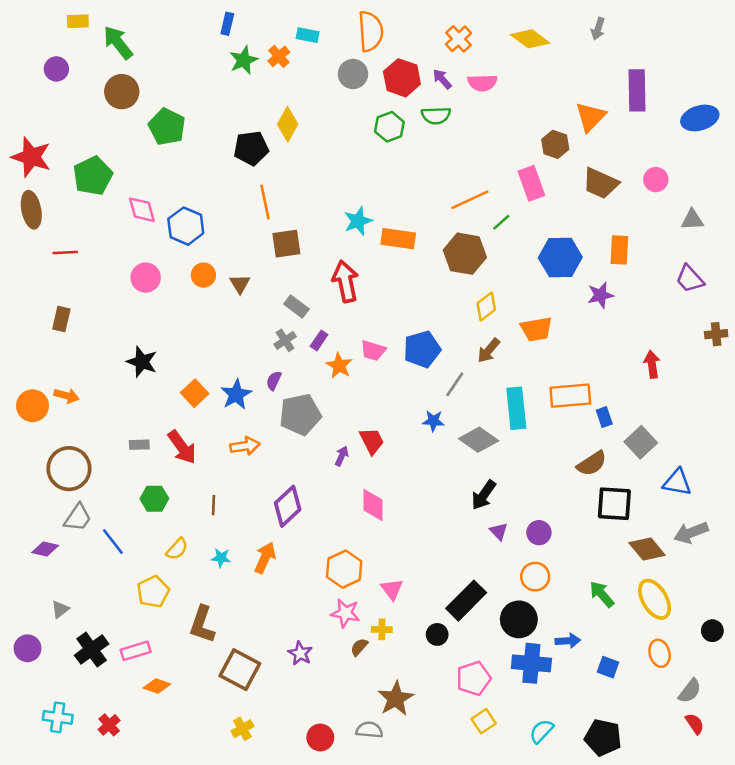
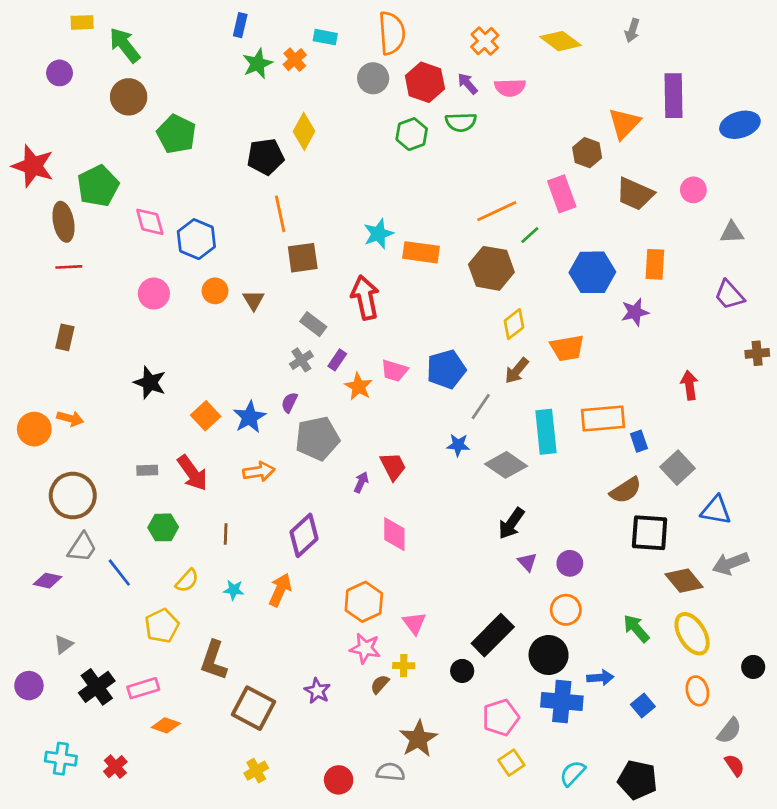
brown ellipse: (31, 210) -> (63, 222), moved
blue square: (608, 667) -> (643, 705), turned 30

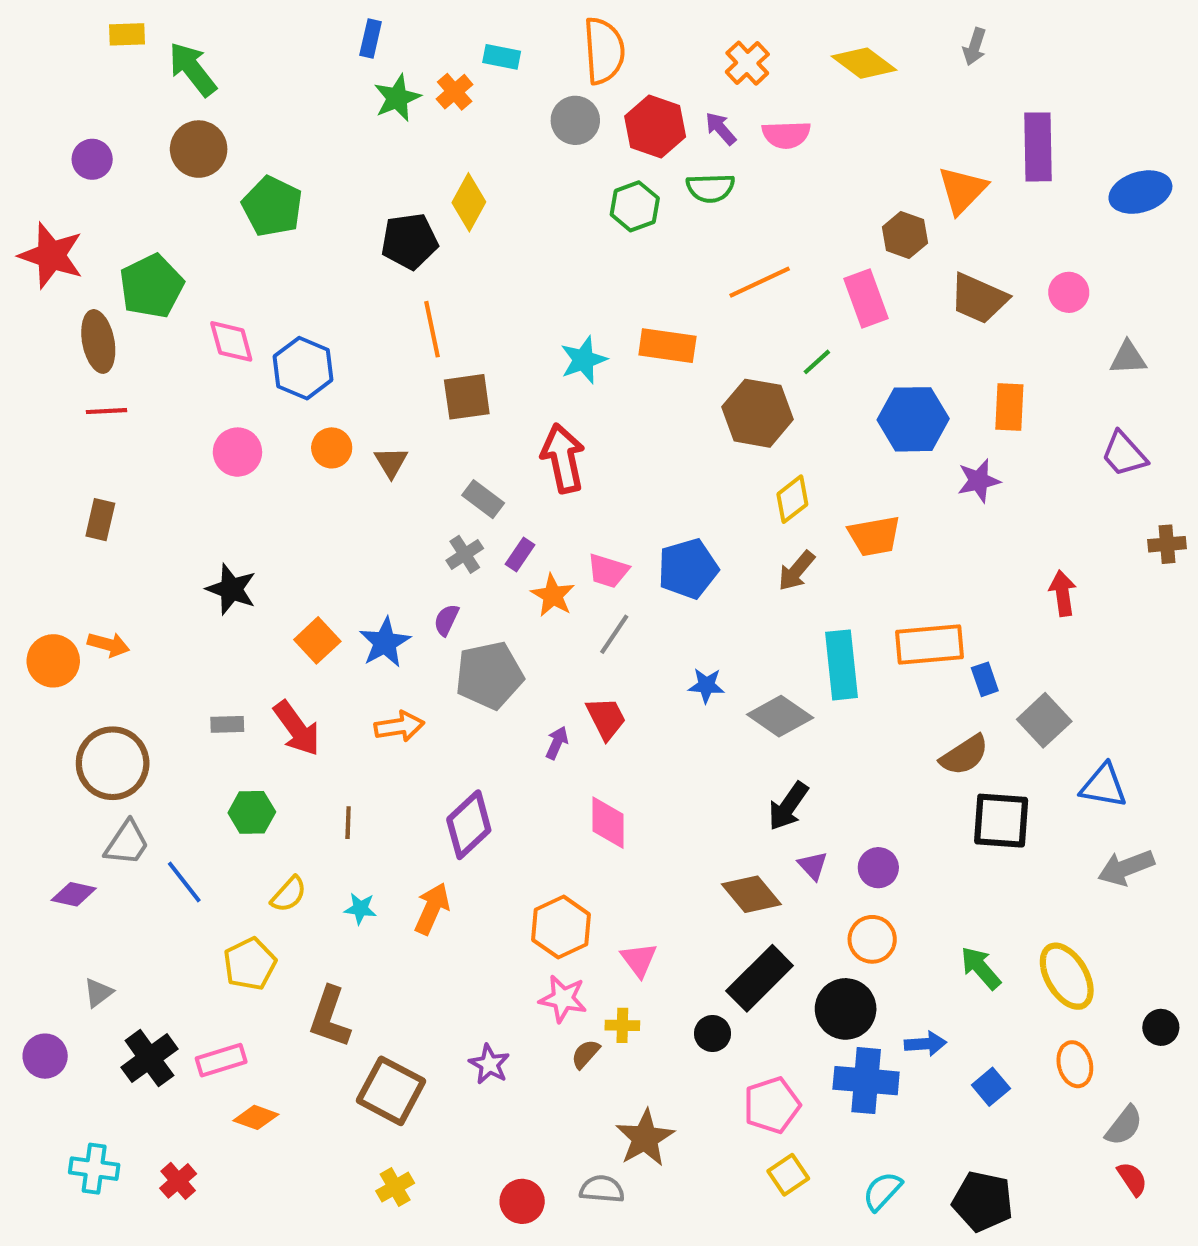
purple circle: (60, 73) -> (92, 159), moved
orange line: (497, 211) -> (760, 282), moved
orange rectangle: (421, 252) -> (667, 346), moved
gray line: (481, 406) -> (614, 634), moved
brown diamond: (684, 581) -> (751, 894), moved

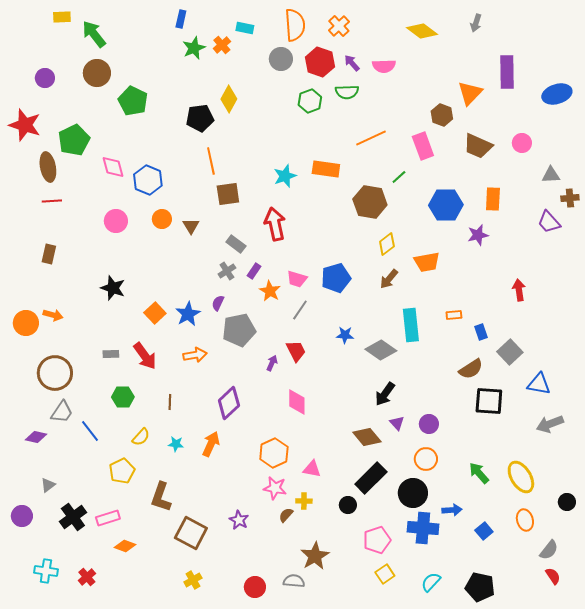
orange cross: (747, 63) -> (339, 26), moved
brown cross: (1167, 544) -> (570, 198), moved
orange rectangle: (930, 644) -> (454, 315), size x0.5
pink triangle: (639, 960) -> (312, 469), turned -42

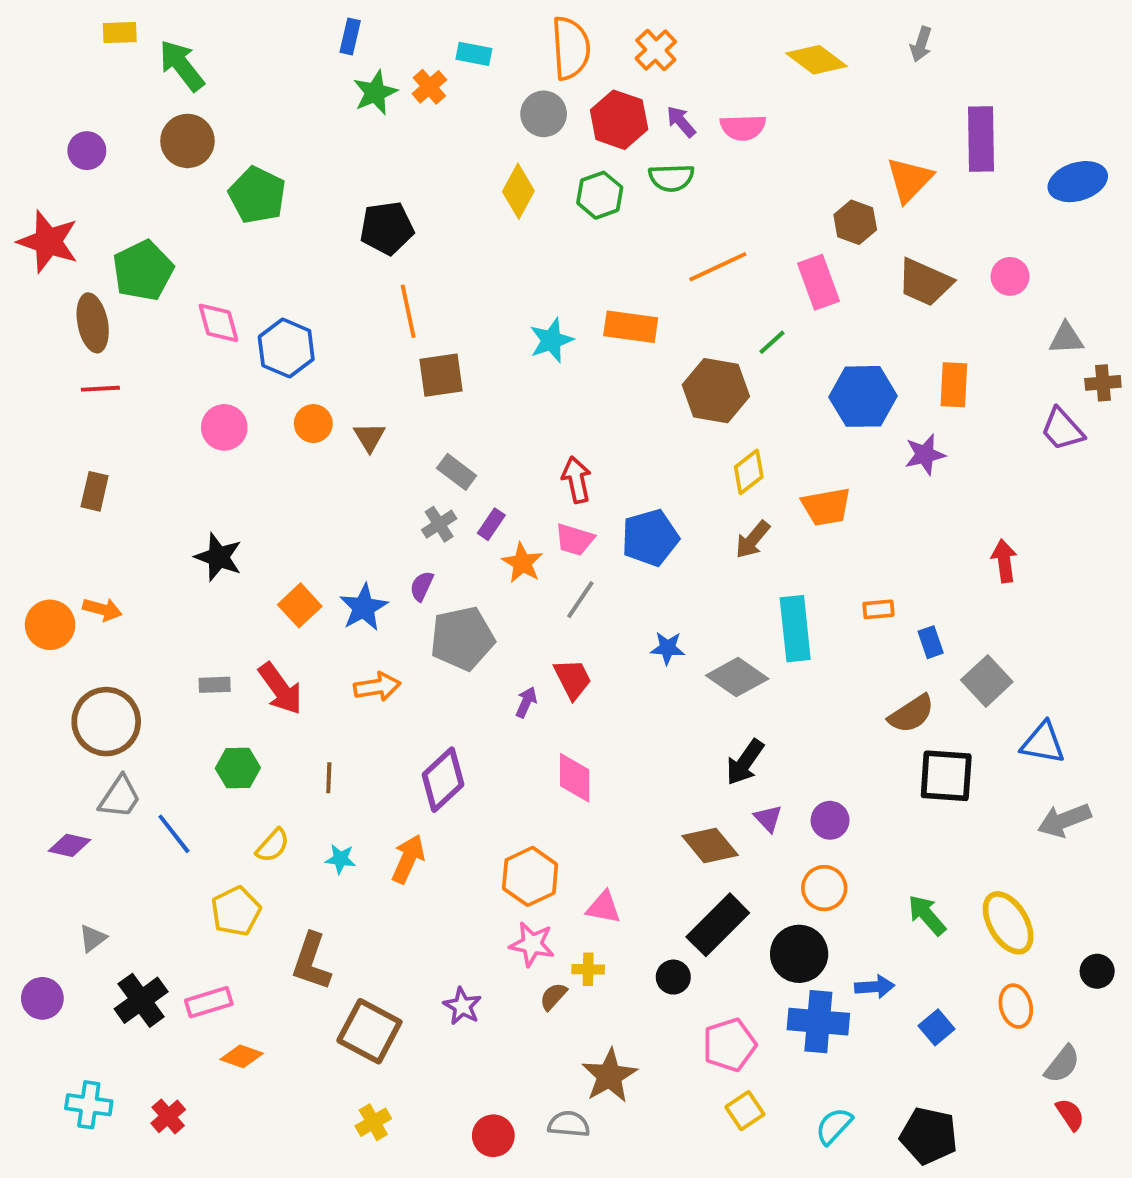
yellow diamond: (229, 99) -> (518, 191), moved
red arrow: (275, 224) -> (577, 480), moved, size x0.7

